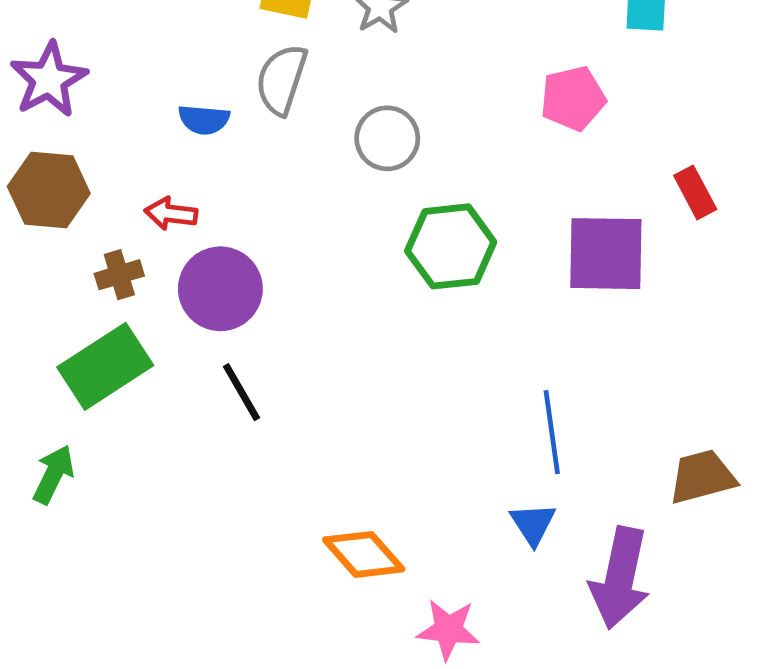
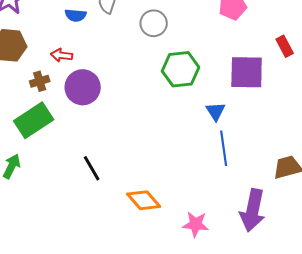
black line: (242, 392) -> (92, 168), moved
blue triangle: (533, 524) -> (216, 111), moved
pink star: (448, 630) -> (196, 224), moved

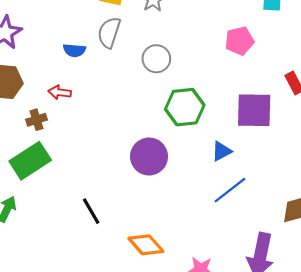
purple circle: (83, 87) -> (149, 156), moved
blue triangle: (216, 111) -> (222, 151), turned 35
blue line: (224, 148) -> (230, 190), turned 60

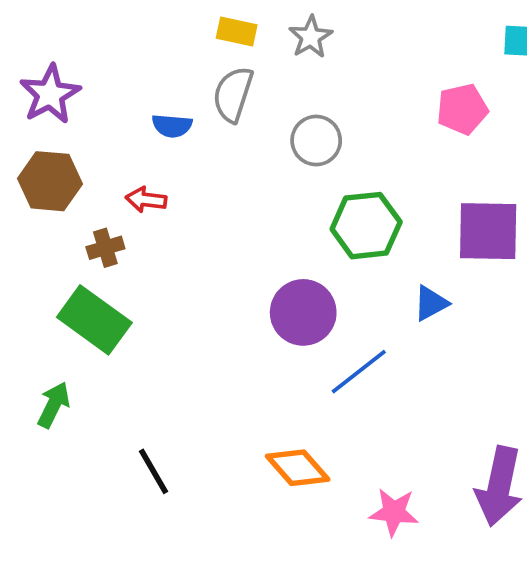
green rectangle: (30, 161) -> (94, 320), turned 69
blue line: (230, 190) -> (359, 372), moved
black line: (91, 211) -> (153, 471), moved

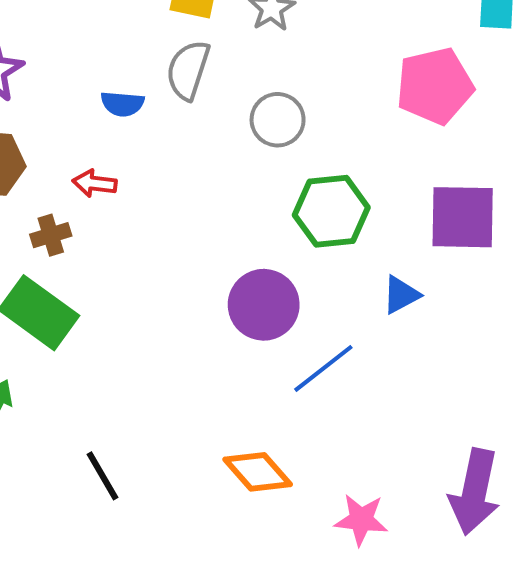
pink pentagon: (462, 109) -> (435, 86), size x1.4

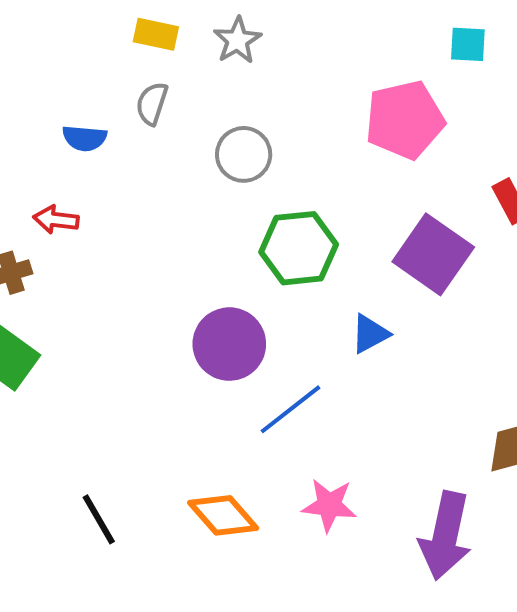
gray semicircle: (188, 70) -> (152, 103), size x0.7
purple square: (463, 217) -> (433, 254), turned 34
black line: (103, 476) -> (99, 519), moved
pink star: (361, 520) -> (329, 505), moved

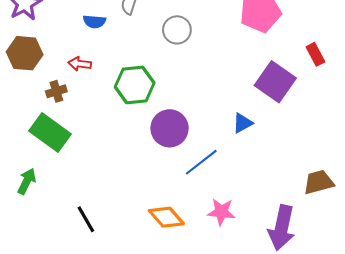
green hexagon: (299, 248) -> (135, 85), moved
black line: (99, 519) -> (86, 219), moved

